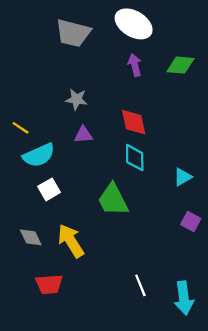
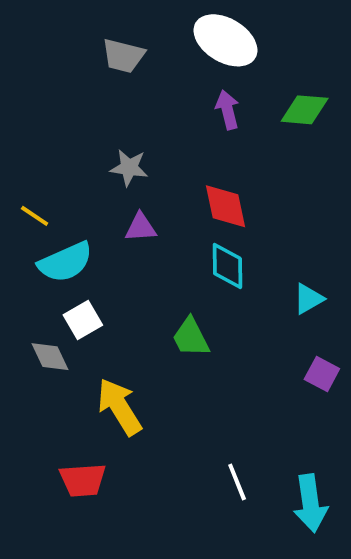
gray trapezoid: (73, 33) -> (123, 56), size x0.7
green trapezoid: (113, 200) -> (191, 337), size x0.7
gray diamond: (31, 237) -> (50, 357), moved

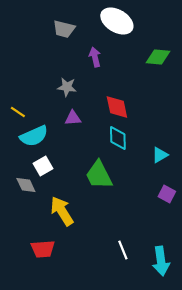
purple arrow: (227, 110) -> (95, 57), moved
green trapezoid: (191, 337) -> (99, 175), size x1.4

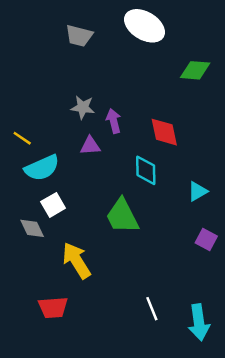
purple arrow: (95, 57) -> (114, 121), moved
red diamond: (117, 107) -> (164, 132), moved

